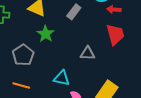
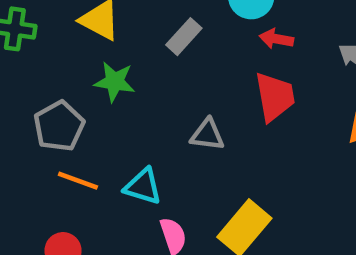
green star: (46, 34) -> (115, 82), turned -30
orange line: (21, 86) -> (78, 181), moved

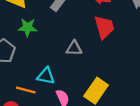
orange line: (78, 181) -> (26, 90), moved

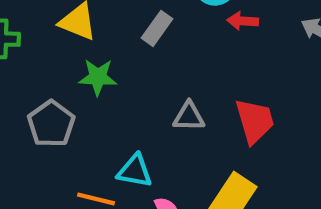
red trapezoid: (104, 27) -> (255, 121), moved

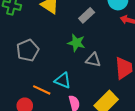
green star: (98, 77) -> (76, 43), moved

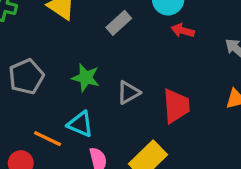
green star: (76, 43) -> (86, 78), moved
gray triangle: (93, 60) -> (128, 92), turned -42

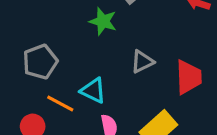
gray pentagon: (26, 77) -> (40, 62), moved
green star: (86, 78) -> (103, 21), moved

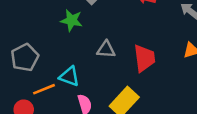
gray triangle: (142, 62) -> (106, 49), turned 36
orange line: (60, 103) -> (44, 89), turned -45

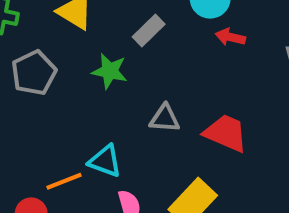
gray pentagon: (25, 58) -> (34, 73), moved
red trapezoid: (144, 58) -> (226, 133), turned -60

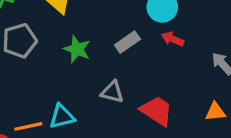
gray rectangle: (149, 30) -> (127, 42), moved
cyan triangle: (105, 161) -> (62, 116), turned -44

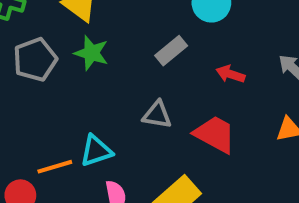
red arrow: (173, 39) -> (230, 74), moved
green star: (77, 49) -> (91, 53), moved

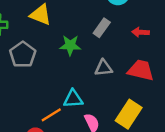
green star: (91, 53) -> (70, 45), moved
cyan triangle: (96, 151) -> (73, 99), turned 30

